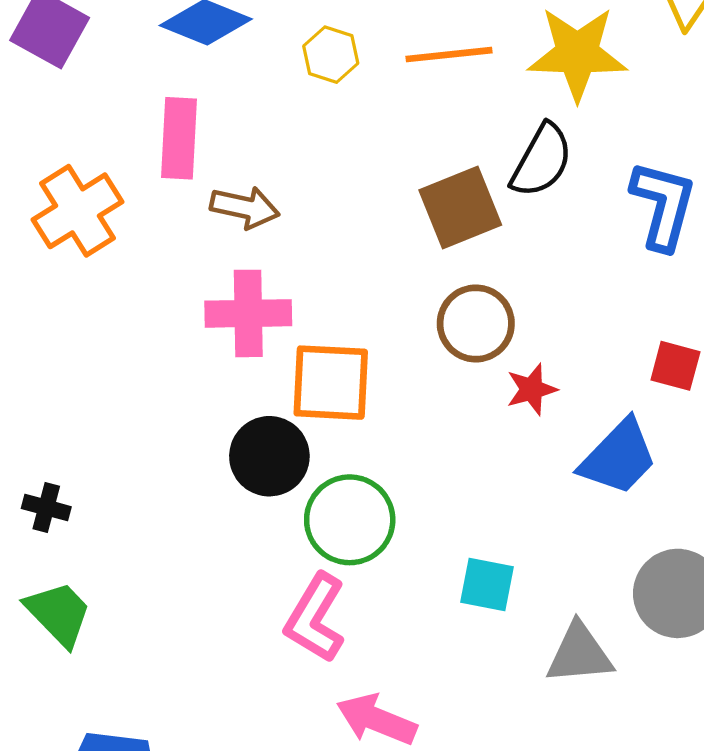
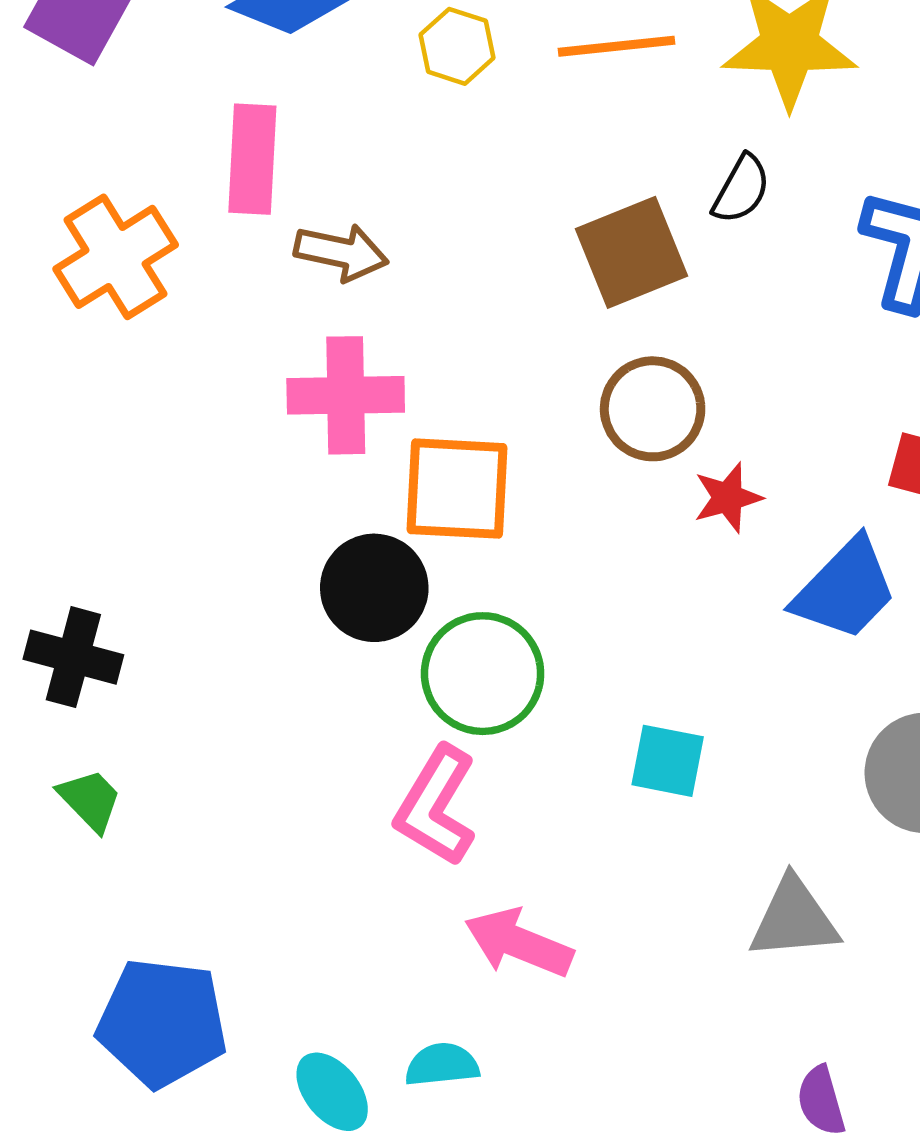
black semicircle: (542, 161) -> (741, 189), size x0.7
black cross: (46, 508) -> (73, 657), size x1.5
green trapezoid: (59, 614) -> (90, 800), size x0.7
gray triangle: (580, 654) -> (794, 919), moved

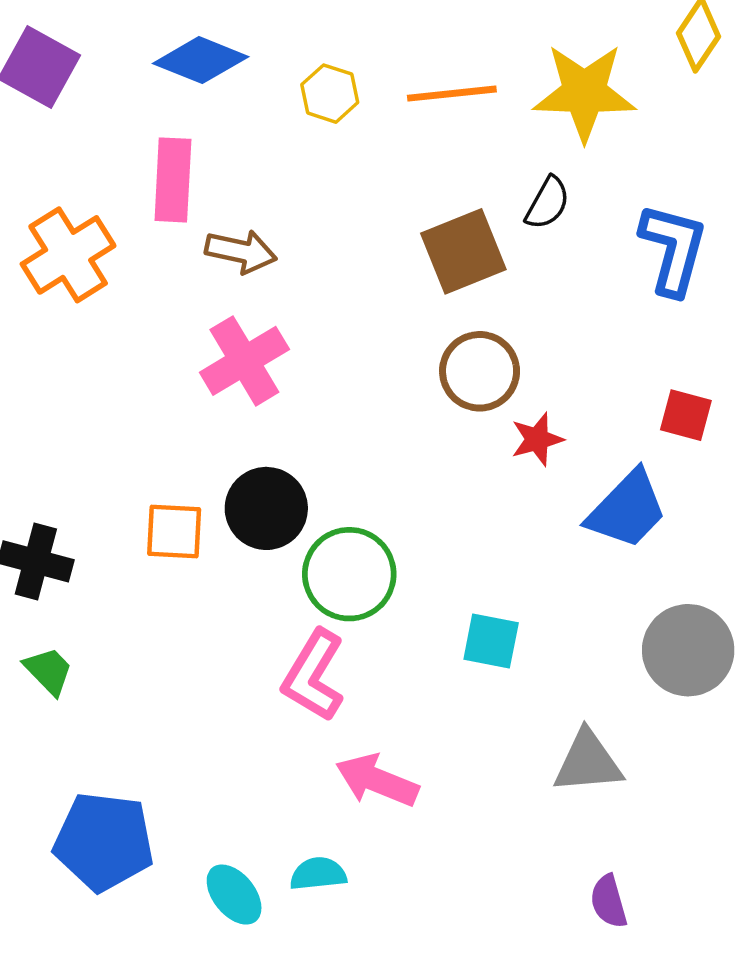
pink cross: (346, 395) -> (244, 361), turned -30
orange square: (457, 489) -> (174, 531), moved, size x0.7

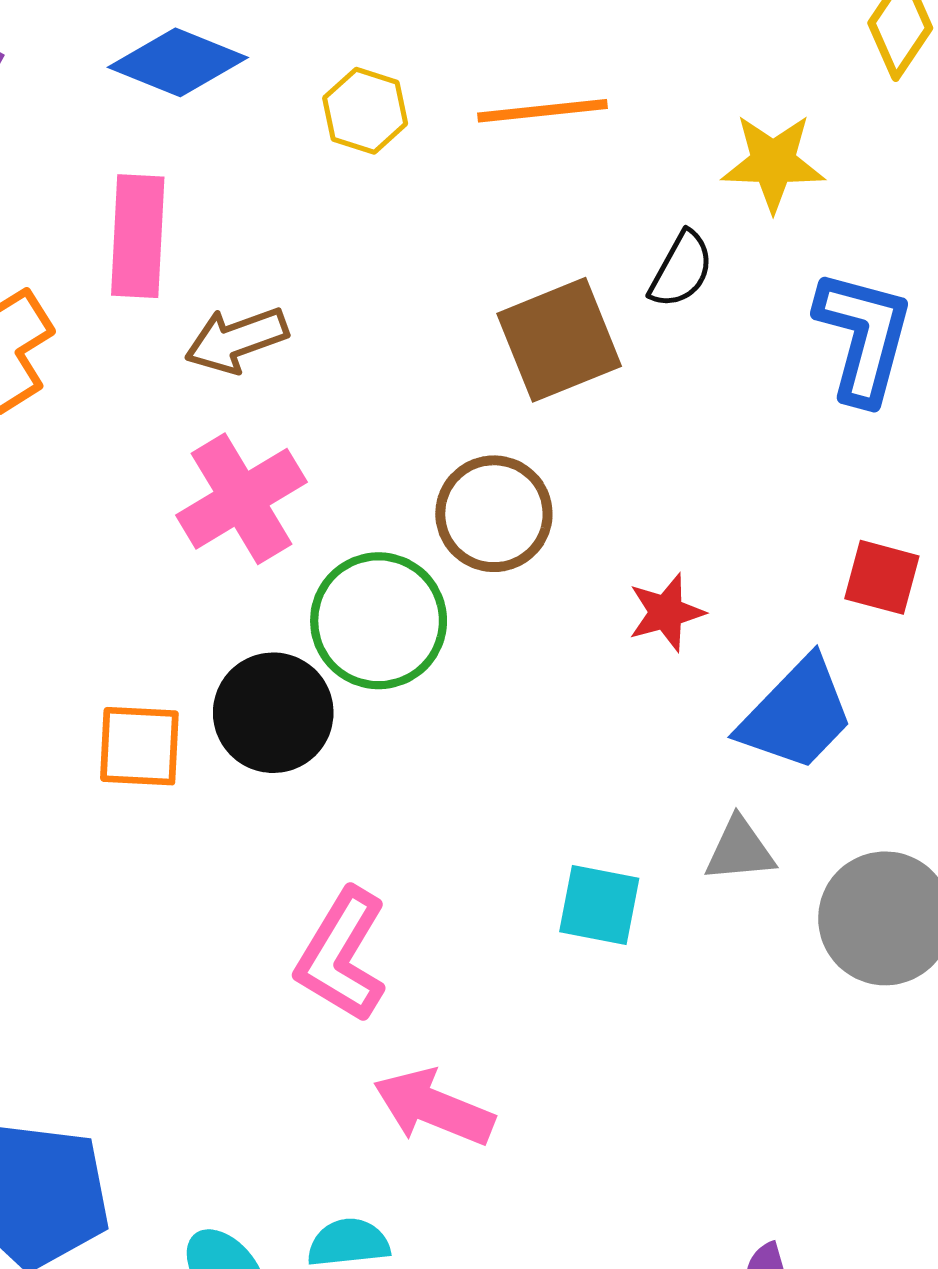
yellow star: (584, 92) -> (773, 163), moved, size x0.7
brown arrow: (241, 251) -> (236, 340), turned 148
brown circle: (480, 371) -> (494, 514), moved
green circle: (349, 574) -> (379, 621), moved
gray triangle: (588, 762) -> (740, 850), moved, size x0.7

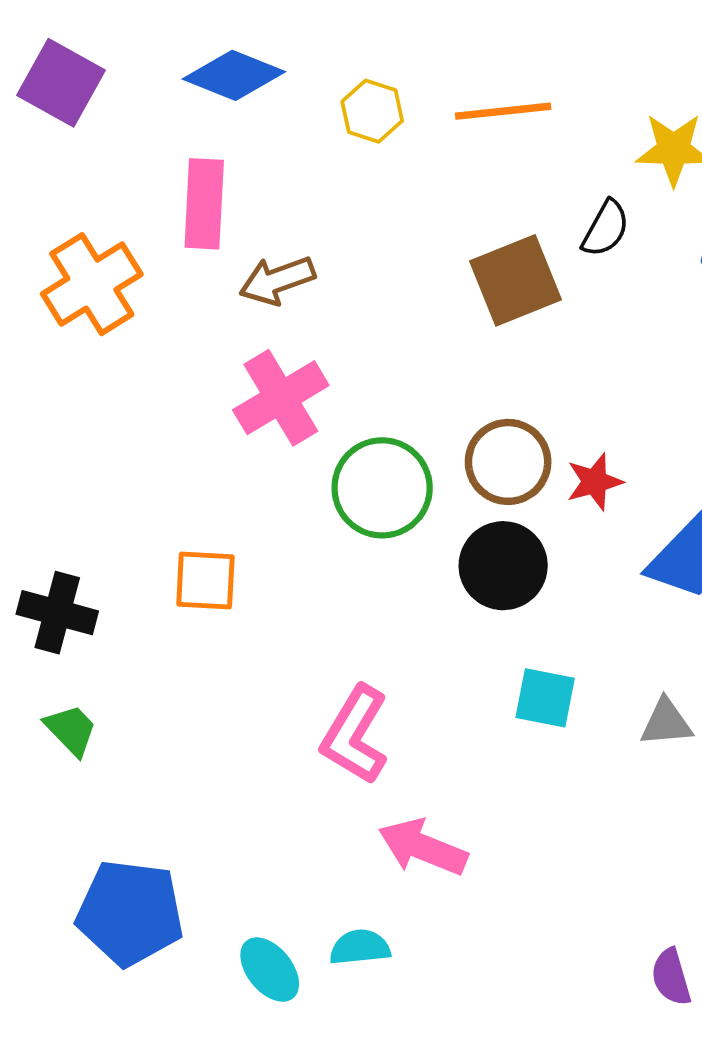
brown circle: (494, 514) -> (508, 462), moved
black circle: (273, 713) -> (503, 566), moved
gray triangle: (740, 850) -> (666, 723), moved

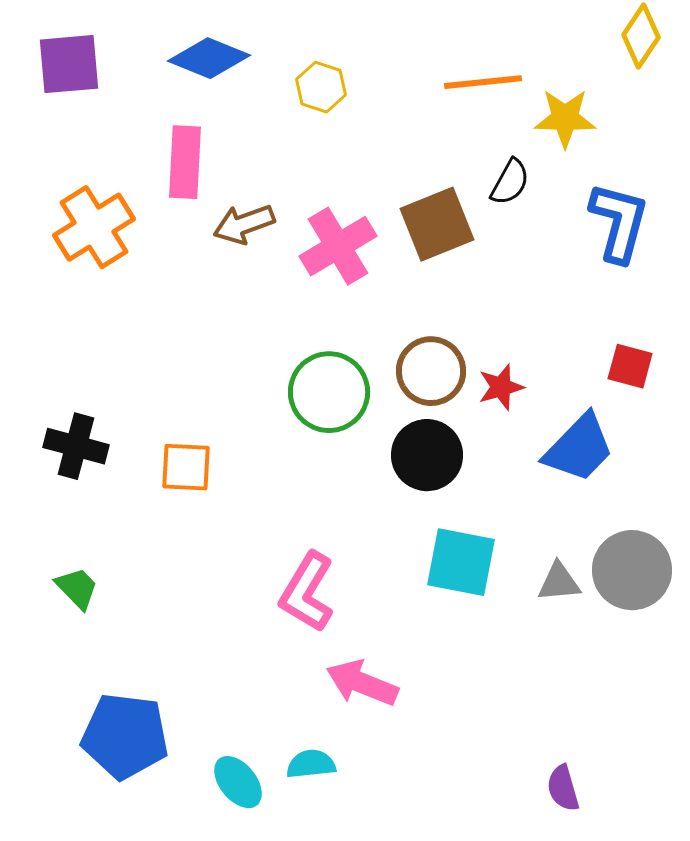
purple square: (61, 83) -> (69, 64), turned -34
orange line: (503, 111) -> (483, 82), moved
pink cross: (281, 398) -> (338, 246), moved
black cross: (57, 613) -> (76, 446), moved
cyan square: (545, 698) -> (461, 562), size x1.4

